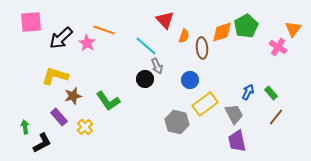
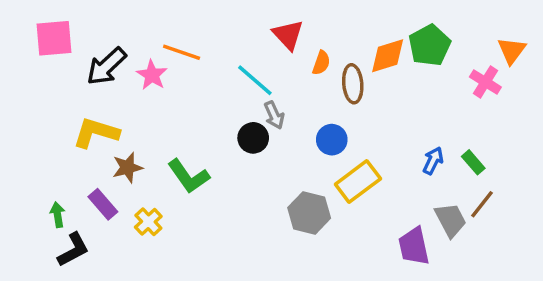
gray trapezoid: (234, 114) -> (451, 220), moved
green arrow: (25, 127) -> (58, 215), moved

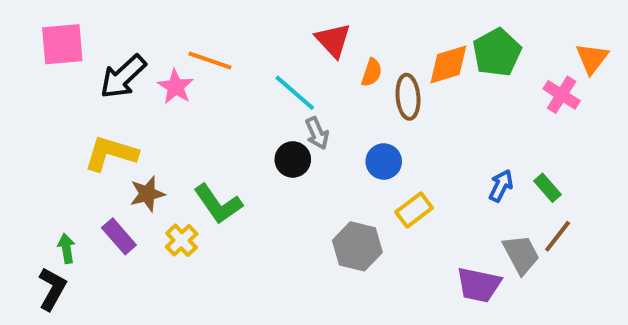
yellow rectangle: (358, 182) -> (414, 210), size x0.7
yellow cross: (148, 222) -> (182, 240), moved
purple trapezoid: (414, 246) -> (479, 285), turned -66
black L-shape: (73, 250) -> (52, 289), moved, turned -33

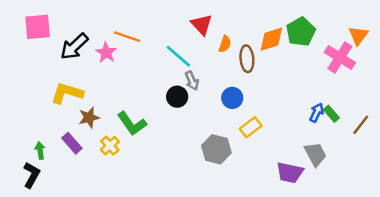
pink cross: (562, 95) -> (340, 57), size x1.4
blue arrow: (501, 186) -> (317, 113), moved
brown line: (558, 236) -> (361, 125), moved

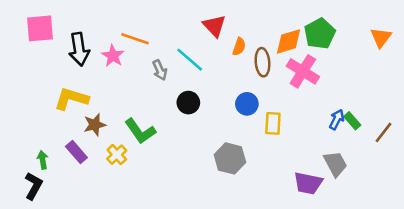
black arrow: (74, 46) -> (79, 49), turned -56
pink cross: (340, 57) -> (303, 71), moved
gray arrow: (192, 81) -> (160, 70), moved
yellow rectangle: (251, 127) -> (273, 123), moved, turned -50

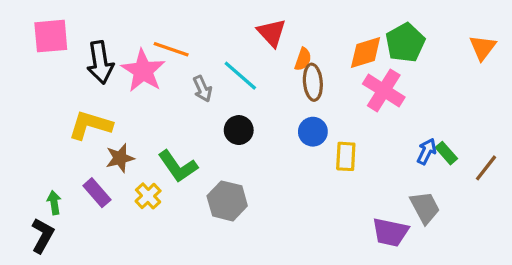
pink star: (113, 56) -> (143, 71), size x1.5
brown ellipse: (262, 62) -> (313, 82), moved
gray hexagon: (230, 158) -> (227, 201), moved

